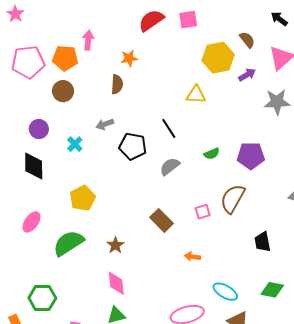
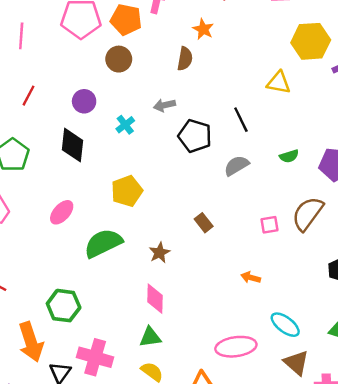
orange star: (129, 58) -> (203, 29), turned 30
brown rectangle: (162, 220) -> (204, 223), moved, size x0.7

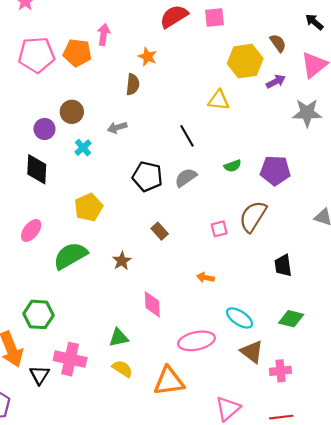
brown circle: (119, 59) -> (72, 112), moved
black pentagon: (195, 136) -> (147, 176), moved
pink diamond: (155, 299) -> (152, 304), moved

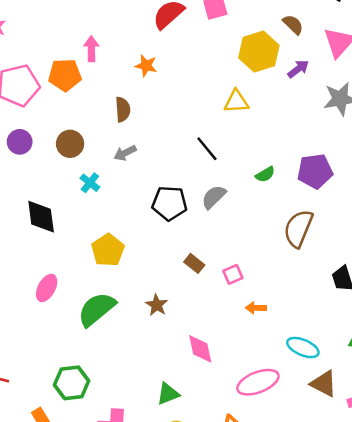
brown semicircle: (133, 84) -> (123, 109), moved
purple circle: (44, 129) -> (20, 142), moved
pink square: (219, 229) -> (233, 274), moved

